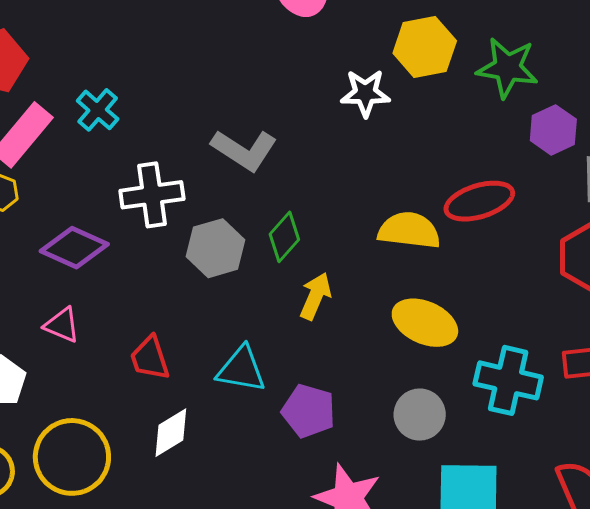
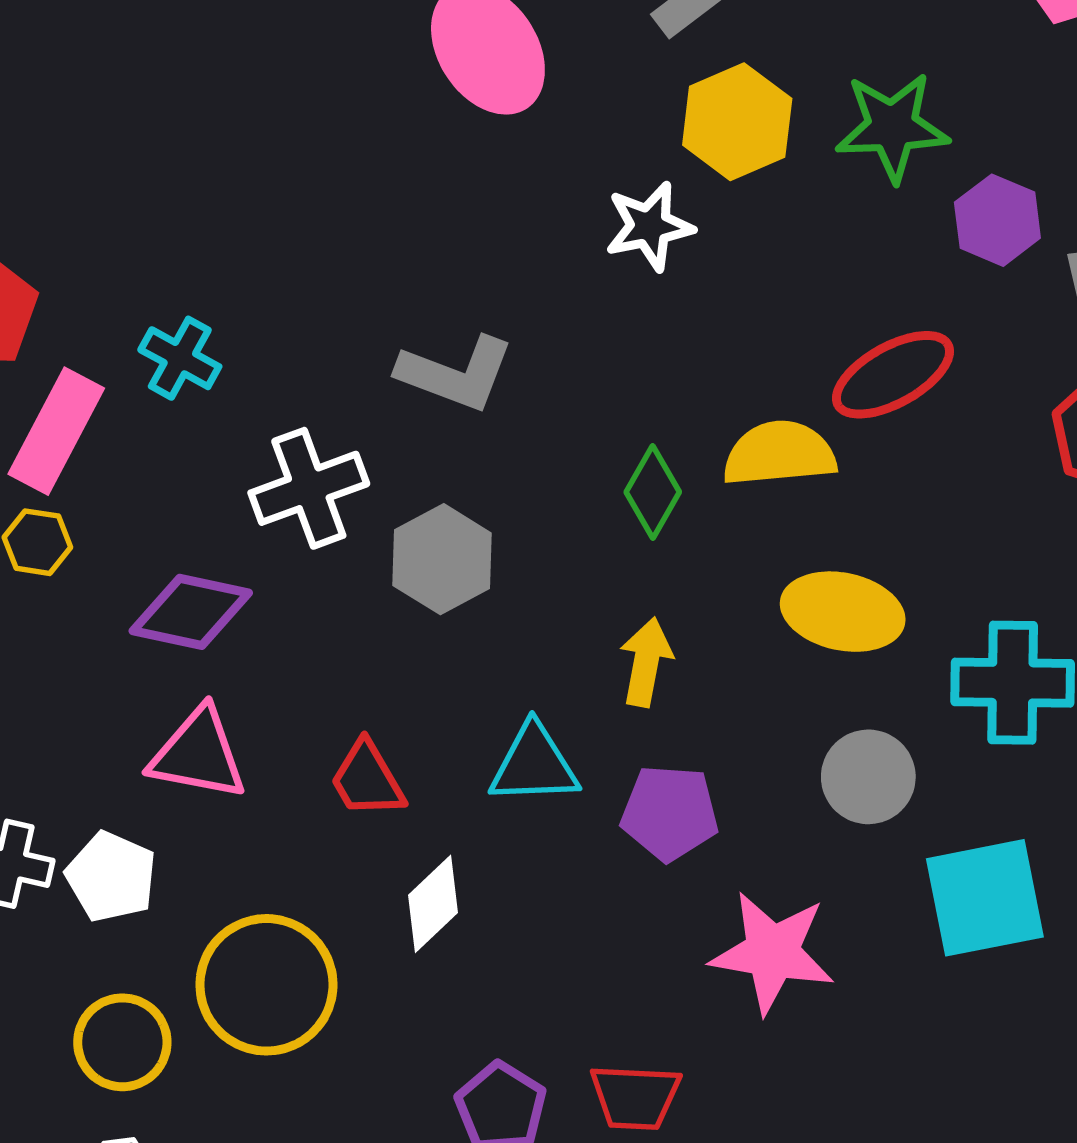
green diamond: (284, 237) -> (653, 492), moved
yellow arrow: (315, 296) -> (646, 662), moved
pink triangle: (62, 325) -> (198, 754), size x1.5

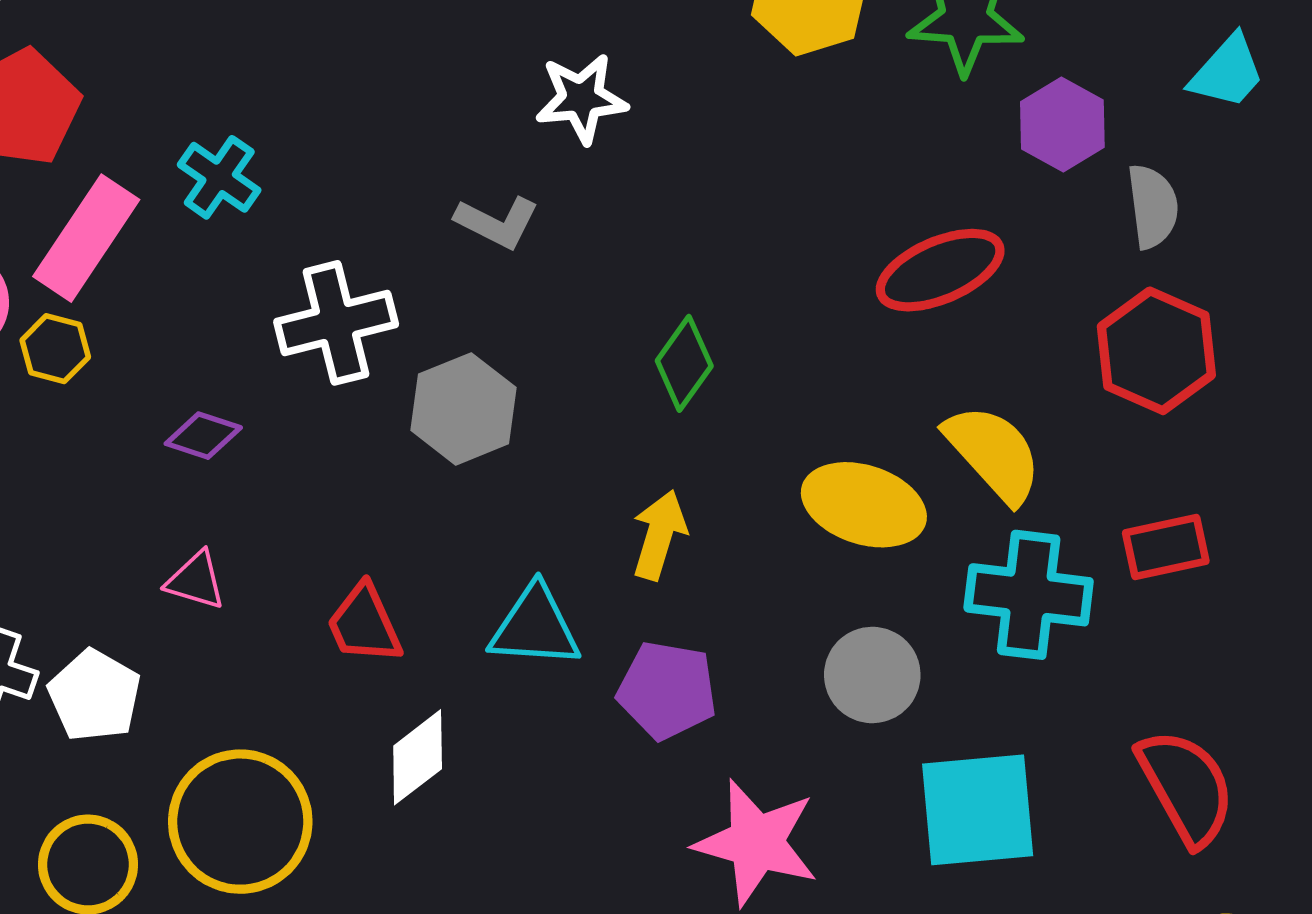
white star: (649, 226) -> (581, 99), moved
gray L-shape: (456, 374) -> (497, 222), size x0.7
yellow semicircle: (779, 454) -> (994, 453), moved, turned 47
purple diamond: (191, 612) -> (203, 436), size x0.6
pink triangle: (198, 754) -> (196, 580), size x0.6

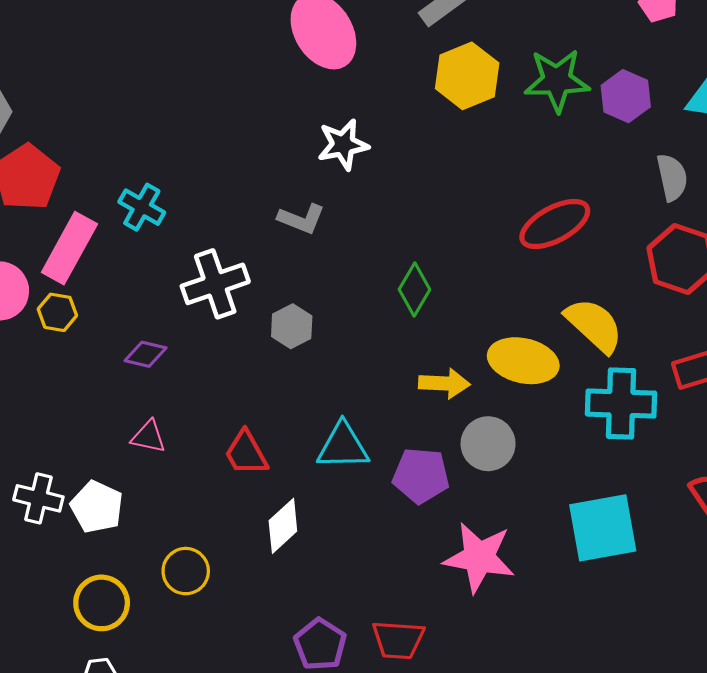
purple hexagon: (1062, 125) -> (626, 96), moved
gray hexagon: (464, 409) -> (292, 326), size x0.7
yellow arrow: (659, 535) -> (444, 383), moved, turned 81
gray circle: (872, 675) -> (488, 444), moved
yellow circle: (240, 822) -> (186, 571), size x0.6

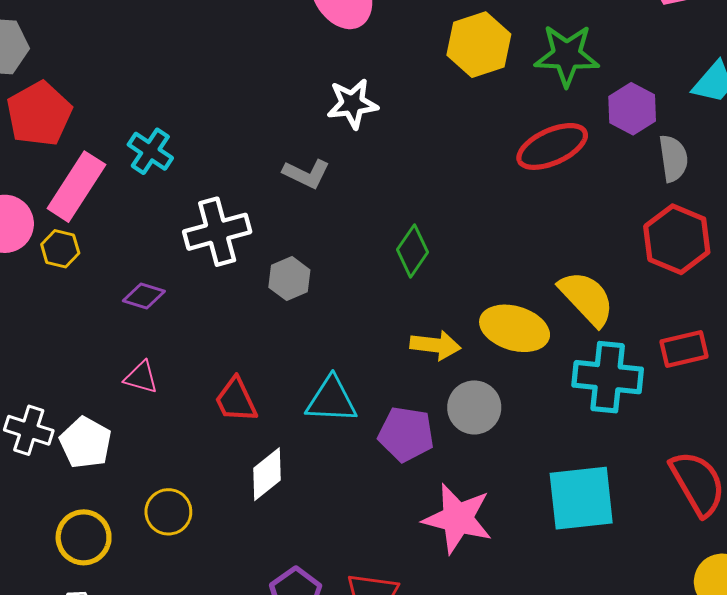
purple hexagon: (626, 96) -> (632, 109), moved
red ellipse: (555, 224) -> (552, 146), moved

